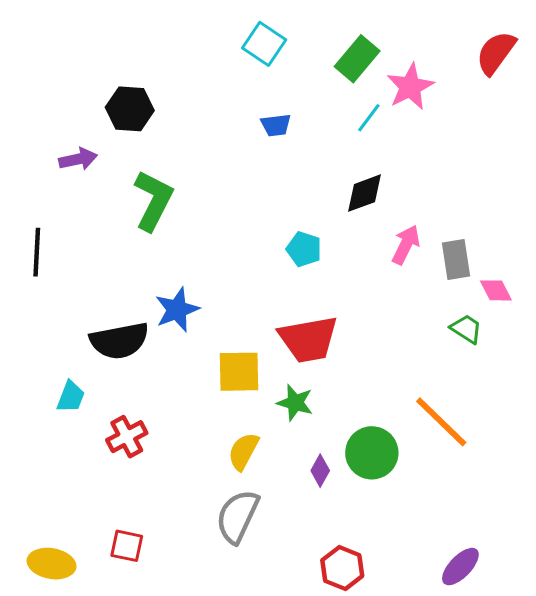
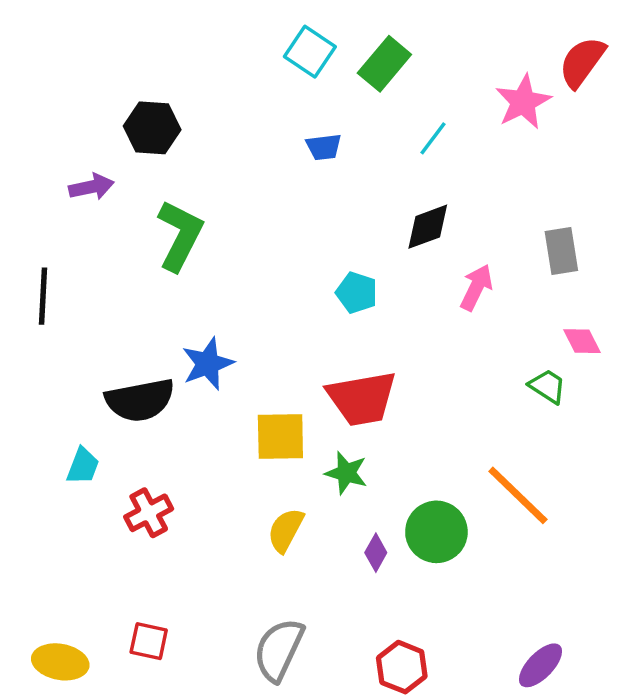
green rectangle: (357, 59) -> (384, 64), moved
pink star: (410, 87) -> (523, 102), moved
gray rectangle: (456, 259) -> (561, 251), moved
gray semicircle: (238, 516) -> (279, 650), moved

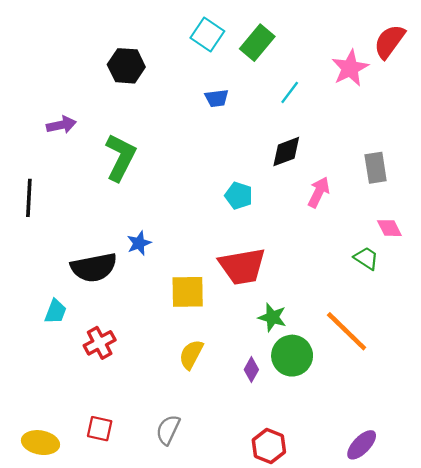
black hexagon: (152, 128) -> (126, 66), moved
blue star: (208, 364) -> (139, 243), size x0.7
green star: (346, 473) -> (272, 317), moved
gray semicircle: (279, 650) -> (168, 430), moved, size x0.7

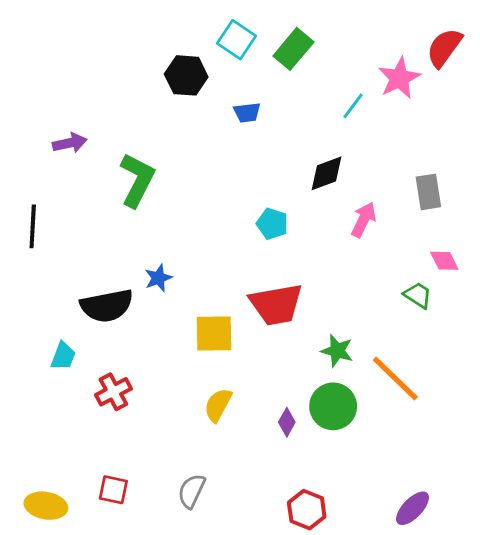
black hexagon: (126, 66) -> (186, 75), moved
cyan line: (290, 92) -> (353, 106), moved
green star: (272, 317) -> (337, 351), moved

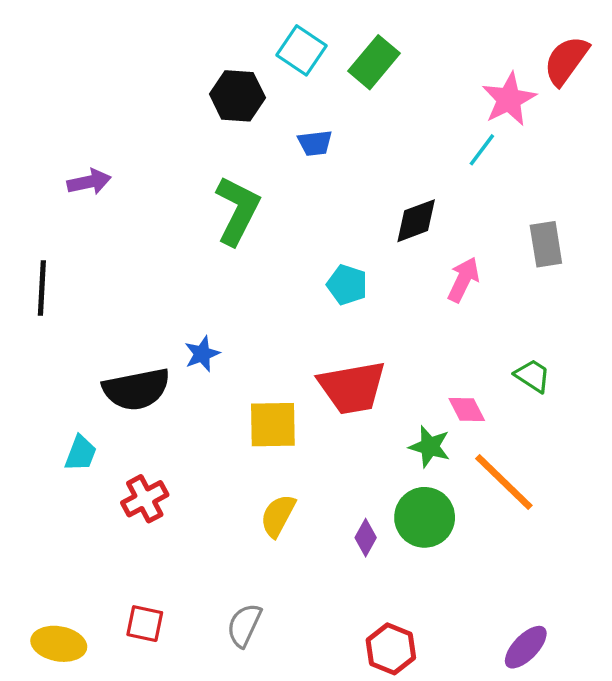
cyan line: (353, 106) -> (482, 150), moved
green L-shape: (137, 180) -> (237, 211), moved
pink diamond: (444, 261) -> (467, 409), moved

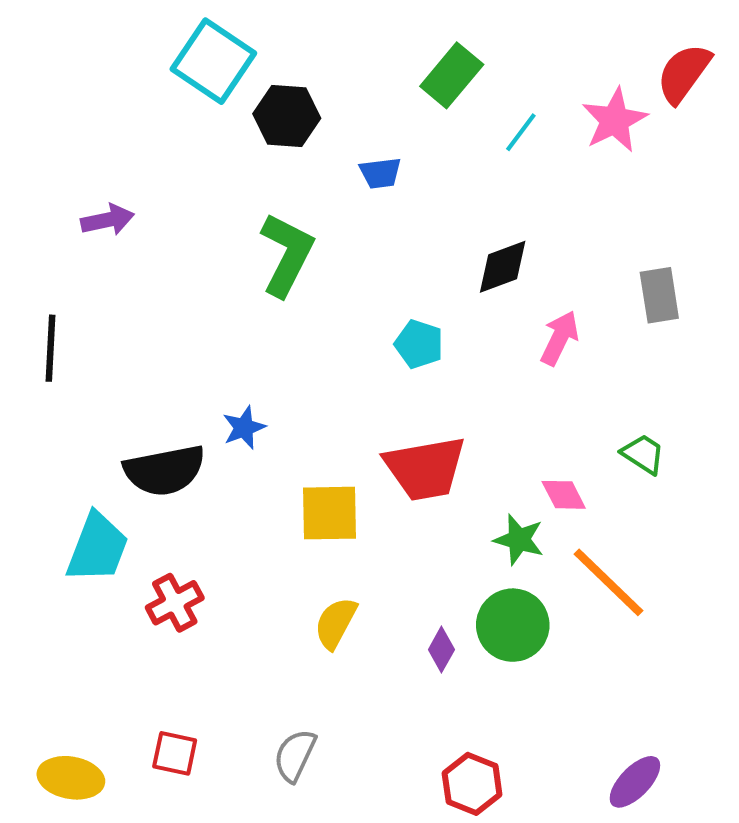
cyan square: (302, 50) -> (213, 61), moved, size x1.4
cyan line: (482, 150) -> (521, 132), moved
cyan trapezoid: (81, 453) -> (97, 548), size x1.6

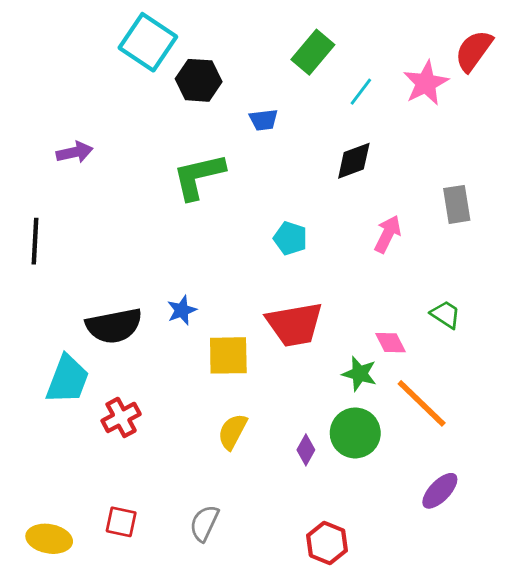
green L-shape: (287, 255) -> (199, 176), turned -130
black diamond: (503, 267) -> (354, 161), moved
blue star: (244, 428) -> (182, 310), moved
purple ellipse: (635, 782) -> (440, 491), moved

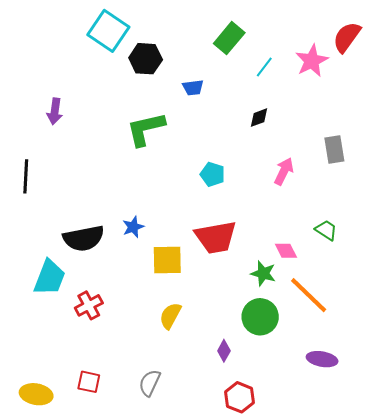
purple arrow: (75, 152) -> (55, 111), turned 110
black diamond: (354, 161) -> (259, 118), size x0.7
purple diamond: (306, 450) -> (224, 351), moved
purple ellipse: (440, 491) -> (322, 359), turned 56

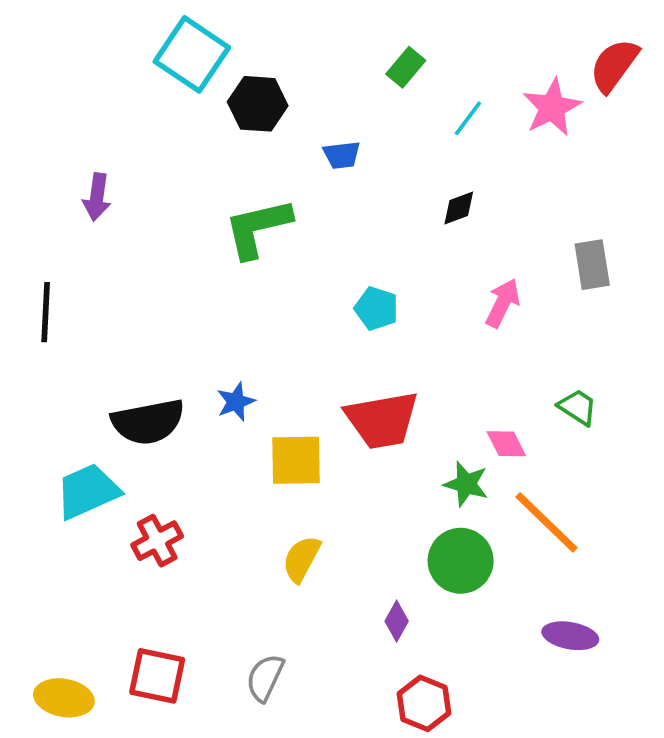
green rectangle: (229, 38) -> (406, 67), size x0.7
cyan trapezoid: (50, 278) -> (88, 491), turned -135
red square: (89, 382) -> (157, 676), size x1.4

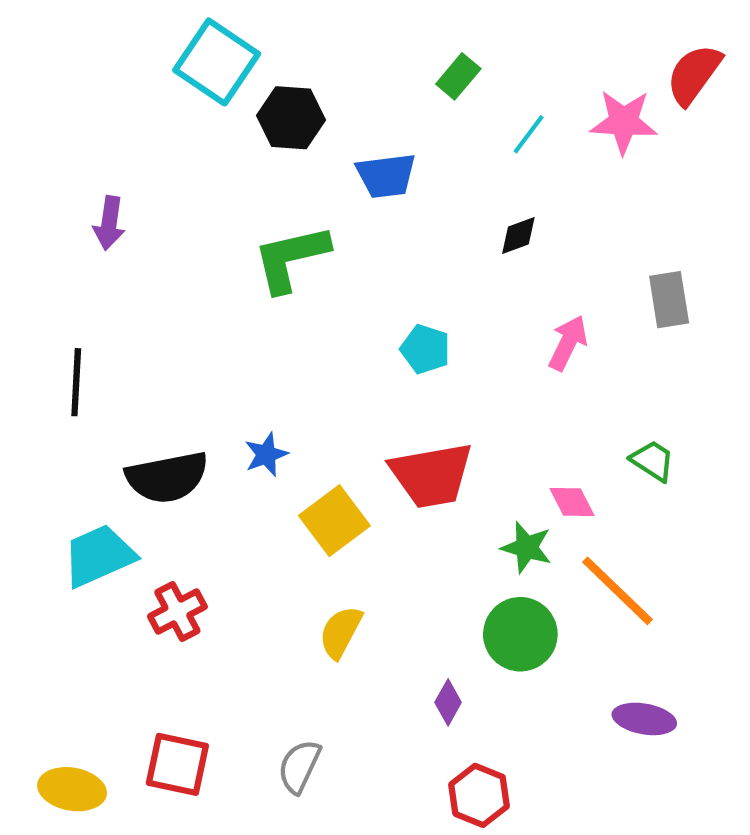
pink star: (552, 107) -> (624, 122), turned 30
blue trapezoid: (342, 155) -> (386, 176), size x1.4
black line: (46, 312) -> (76, 382), moved
yellow square: (296, 460) -> (334, 521), turned -36

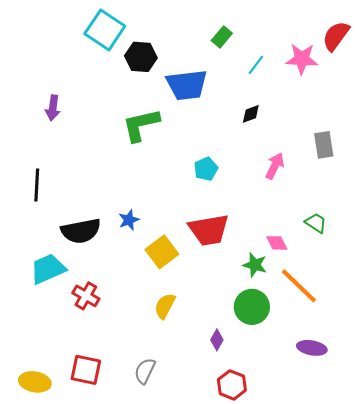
blue trapezoid: (386, 176) -> (187, 85), size x1.4
cyan pentagon: (425, 349) -> (206, 169), turned 30
red cross: (177, 611) -> (86, 296), turned -32

